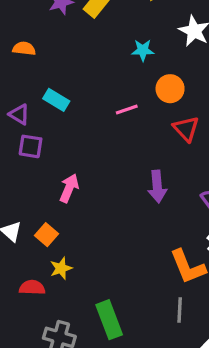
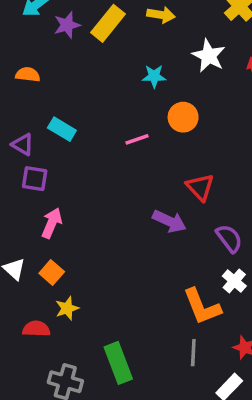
red triangle: (186, 129) -> (200, 187), moved
purple arrow: (157, 187) -> (169, 221), turned -60
pink arrow: (69, 188) -> (52, 223), moved

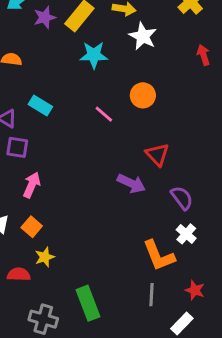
white star: (209, 56) -> (143, 36), moved
cyan star: (154, 76) -> (94, 55), moved, size x1.4
pink line: (137, 139) -> (104, 114), turned 60

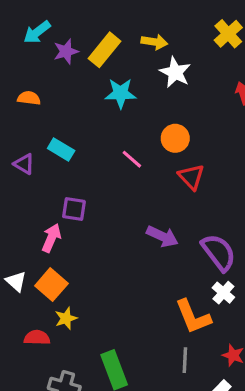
purple square: (17, 147) -> (74, 209), moved
red triangle: (157, 155) -> (191, 177), moved
purple semicircle: (182, 198) -> (219, 252), size x1.4
orange square: (32, 227) -> (51, 285), size x1.4

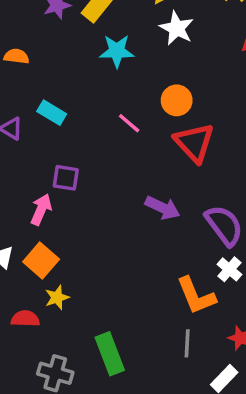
red triangle: (191, 177) -> (194, 143), size x1.4

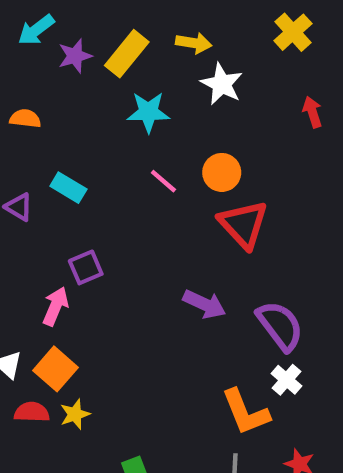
pink line: (129, 123) -> (163, 181), moved
purple square: (66, 178) -> (86, 267), turned -32
red semicircle: (25, 319) -> (32, 412), moved

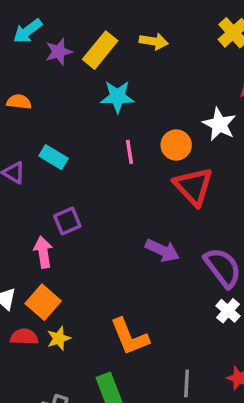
white star: (222, 84) -> (219, 124), moved
pink line: (163, 181) -> (130, 152), turned 40
pink arrow: (56, 306) -> (43, 252), turned -32
orange L-shape: (245, 412) -> (130, 337), moved

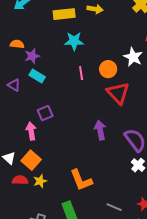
yellow rectangle: (100, 50) -> (64, 14), turned 45
purple star: (59, 52) -> (32, 56), moved
purple arrow: (162, 250) -> (100, 130), turned -126
gray line: (187, 383) -> (114, 207), turned -70

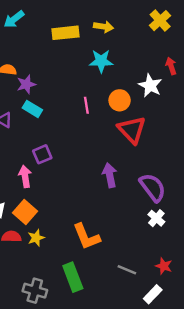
cyan star: (74, 41) -> (101, 61), moved

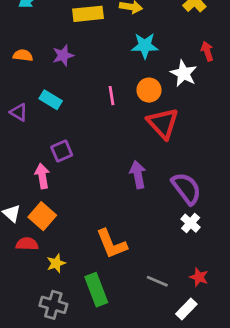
cyan star: (101, 61) -> (145, 46), moved
purple star: (26, 84) -> (63, 55), moved
yellow star: (36, 238) -> (56, 263), moved

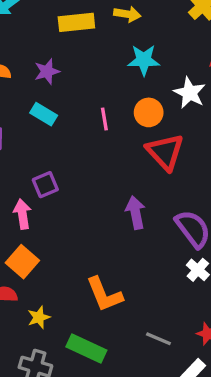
cyan rectangle: (51, 100) -> (44, 114), moved
green rectangle: (96, 290) -> (86, 349), turned -44

